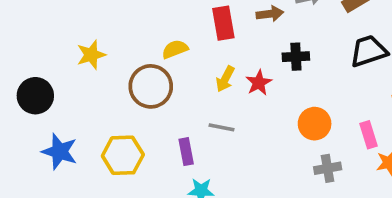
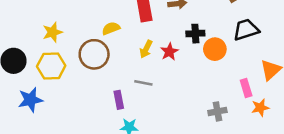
orange circle: (315, 124) -> (215, 49), moved
blue star: (60, 152) -> (30, 100), turned -30
yellow hexagon: (123, 155) -> (51, 66), moved

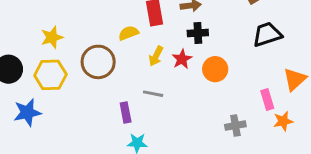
yellow semicircle: (111, 28) -> (128, 33), moved
black cross: (195, 34) -> (198, 33), moved
orange circle: (215, 49) -> (215, 69), moved

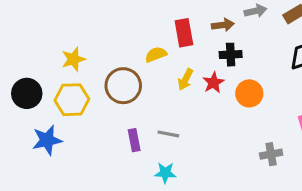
gray line: (153, 94) -> (168, 134), moved
purple rectangle: (126, 113) -> (134, 140), moved

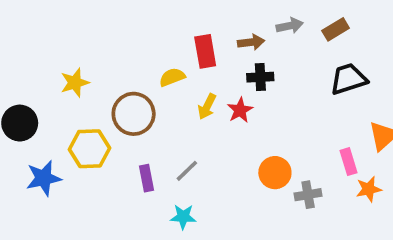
orange circle: (249, 93) -> (275, 173), moved
yellow hexagon: (72, 100) -> (89, 149), moved
gray line: (168, 134) -> (187, 171), turned -55

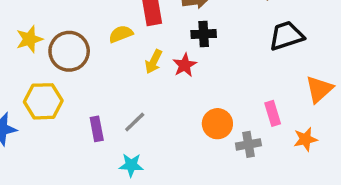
brown circle: (134, 114) -> (69, 51), moved
pink rectangle: (348, 162) -> (273, 113), moved

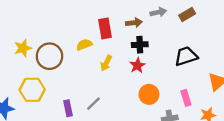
black trapezoid: (286, 36) -> (186, 56), moved
red star: (185, 65) -> (137, 65), moved
orange circle: (217, 124) -> (149, 94), moved

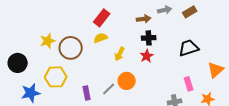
red rectangle: (105, 28) -> (102, 18), moved, turned 48
orange circle: (149, 94) -> (127, 81), moved

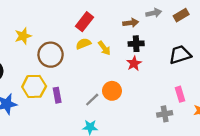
yellow star: (48, 41) -> (23, 36), moved
yellow arrow: (120, 54) -> (104, 48), moved, turned -64
purple rectangle: (87, 93) -> (57, 95), moved

